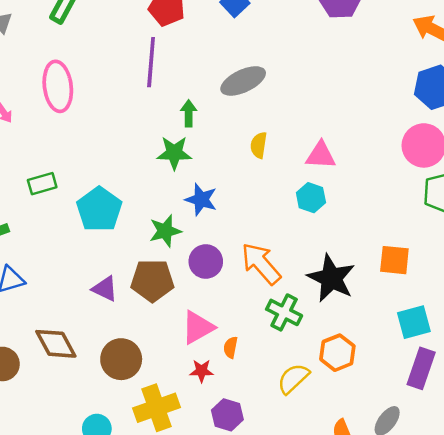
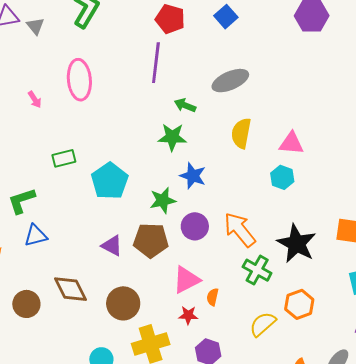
green arrow: (189, 113) -> (185, 105), turned -70
yellow semicircle: (259, 145) -> (241, 133), size x1.4

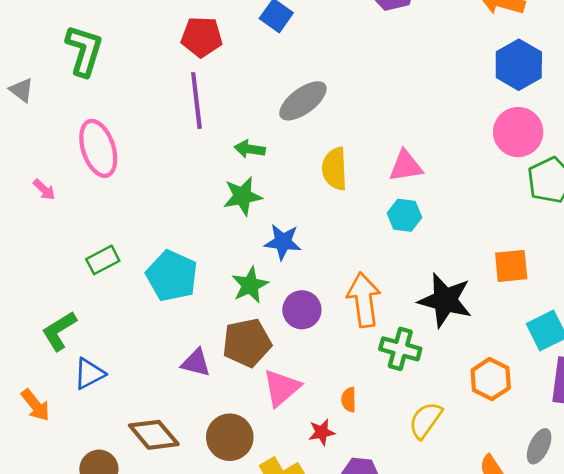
orange arrow: (240, 230) -> (364, 300), turned 45
pink triangle: (186, 280) -> (282, 388), moved
orange hexagon: (299, 304) -> (491, 379), moved

